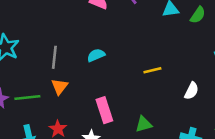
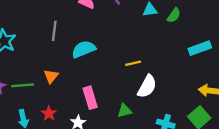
cyan semicircle: (96, 55) -> (84, 49), size x1.5
gray line: (54, 57) -> (54, 31), moved
white semicircle: (192, 91) -> (147, 86), moved, size x1.5

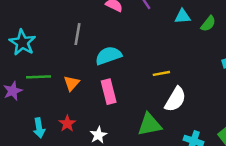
green line: (23, 85) -> (39, 77), moved
pink rectangle: (90, 98) -> (109, 92), moved
green triangle: (124, 111) -> (149, 125), size x1.5

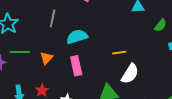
green semicircle: (208, 24) -> (160, 25), moved

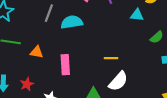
cyan semicircle: (77, 37) -> (72, 22), moved
orange triangle: (47, 58) -> (37, 52), turned 48

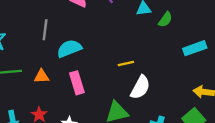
cyan semicircle: (72, 22) -> (69, 48), moved
green semicircle: (157, 37) -> (165, 20), moved

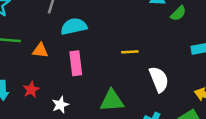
white semicircle: (140, 87) -> (159, 79), moved, turned -60

